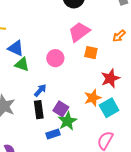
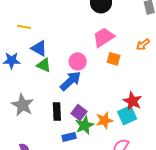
red star: (110, 78) -> (132, 101), moved, turned -30
blue arrow: (40, 90) -> (71, 81), moved, size x1.6
orange star: (93, 98) -> (104, 120), moved

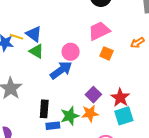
yellow line: (24, 27) -> (17, 37), moved
black rectangle: (57, 111) -> (44, 109), moved
purple square: (79, 112) -> (93, 95), moved
cyan square: (127, 115) -> (124, 116), moved

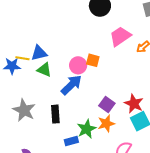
pink trapezoid: (99, 31) -> (120, 36), moved
blue triangle: (34, 34) -> (39, 53), turned -42
orange square: (107, 53) -> (93, 60), moved
black rectangle: (44, 109) -> (55, 114), moved

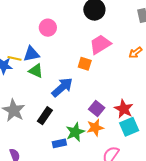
pink trapezoid: (120, 36) -> (100, 44), moved
pink circle: (78, 65) -> (48, 28), moved
black rectangle: (55, 114) -> (45, 116), turned 36

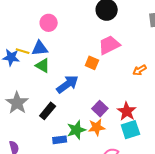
pink circle: (48, 28) -> (49, 23), moved
orange arrow: (135, 53) -> (140, 70), moved

